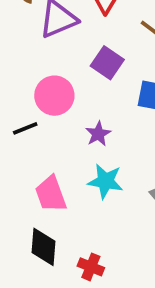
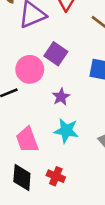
purple square: (107, 63) -> (56, 54), moved
red cross: (91, 267) -> (56, 176), moved

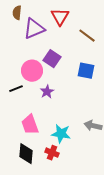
purple star: (61, 97) -> (47, 92), moved
cyan star: (66, 131) -> (61, 134), moved

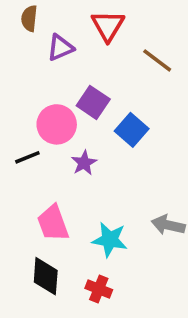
purple triangle: (34, 29) -> (60, 48), size x0.7
blue square: (86, 71) -> (132, 130), moved, turned 30
red cross: (52, 153) -> (99, 289), moved

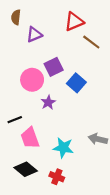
red triangle: (108, 26) -> (74, 22), moved, turned 36
purple square: (93, 102) -> (54, 67), turned 30
black line: (27, 157) -> (15, 120), moved
black diamond: (46, 276) -> (26, 169), turned -55

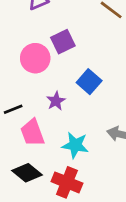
blue square: (76, 83) -> (89, 82), moved
purple star: (48, 102) -> (56, 101), moved
red cross: (57, 177) -> (67, 182), size x1.5

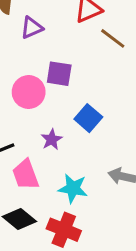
purple square: (63, 42) -> (59, 74), turned 35

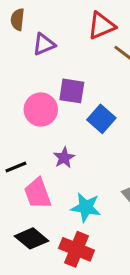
blue square: (88, 118) -> (101, 119), moved

